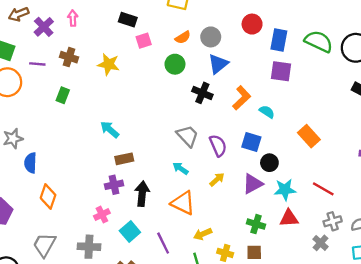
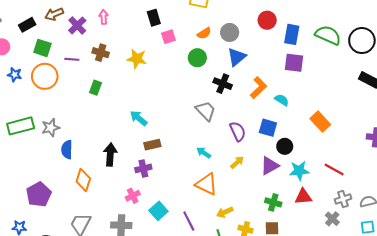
black rectangle: (128, 20) -> (154, 18), turned 56
gray trapezoid: (187, 136) -> (206, 111), moved
black arrow: (142, 194) -> (110, 154), moved

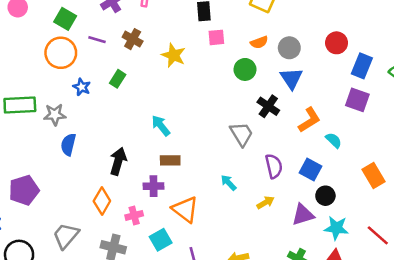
blue triangle: (237, 57) -> (291, 78), turned -36
blue star: (15, 75) -> (82, 87), moved
orange diamond: (83, 180) -> (102, 201), moved
orange triangle: (206, 184) -> (185, 209), moved

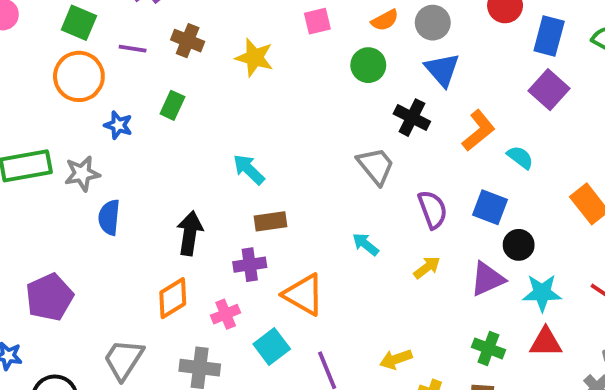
purple square: (357, 100) -> (549, 90), turned 30
orange diamond: (102, 201) -> (173, 298), turned 36

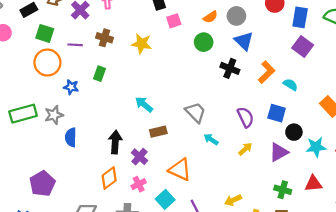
gray trapezoid: (376, 166) -> (196, 112), moved
purple cross: (250, 265) -> (139, 157), moved, turned -35
cyan star: (542, 293) -> (316, 147), moved

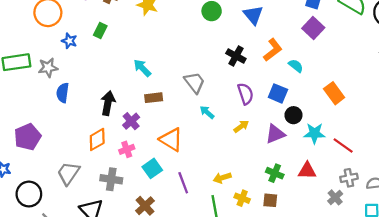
black cross: (230, 68) -> (236, 56), moved

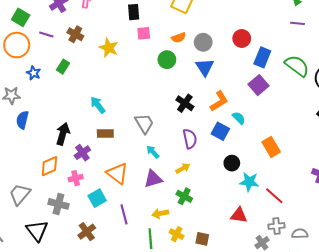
blue square: (278, 93) -> (220, 131), moved
purple triangle: (275, 134) -> (153, 179), moved
green cross: (275, 173) -> (184, 196), moved

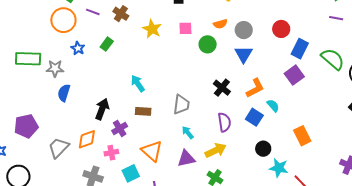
pink square: (144, 33) -> (185, 28), moved
gray trapezoid: (144, 123) -> (181, 104), turned 35
yellow arrow: (183, 168) -> (216, 150), size x1.5
gray trapezoid: (20, 194) -> (59, 148), moved

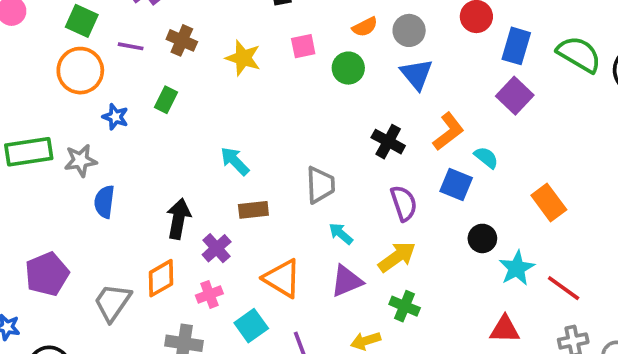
cyan star: (279, 168) -> (517, 268), turned -30

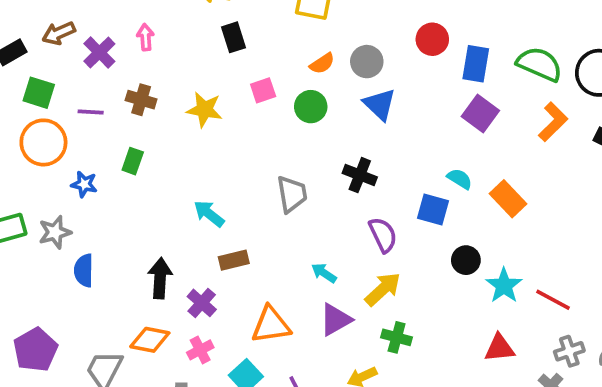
orange L-shape: (448, 132) -> (553, 122), moved
gray trapezoid: (320, 185) -> (292, 194), moved
orange rectangle: (549, 202) -> (508, 199), moved
orange diamond: (161, 278) -> (150, 340), turned 48
orange triangle: (282, 278) -> (271, 325), turned -33

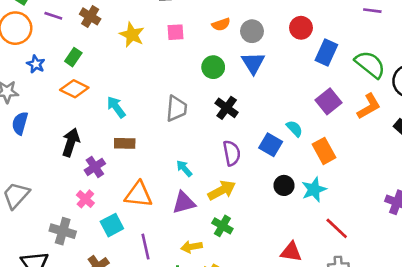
green circle: (311, 107) -> (213, 67), moved
purple square: (480, 113) -> (329, 101), moved
cyan star: (504, 286) -> (314, 189), moved
orange diamond: (150, 340) -> (74, 89), moved
pink cross: (200, 350) -> (85, 199), turned -36

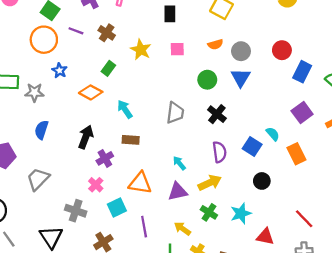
green rectangle: (73, 57) -> (108, 68), moved
blue semicircle: (20, 123) -> (41, 130), moved
cyan star: (314, 189) -> (241, 213), moved
yellow arrow: (192, 247) -> (182, 229), turned 42

